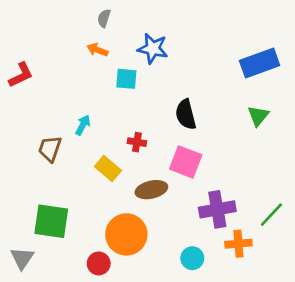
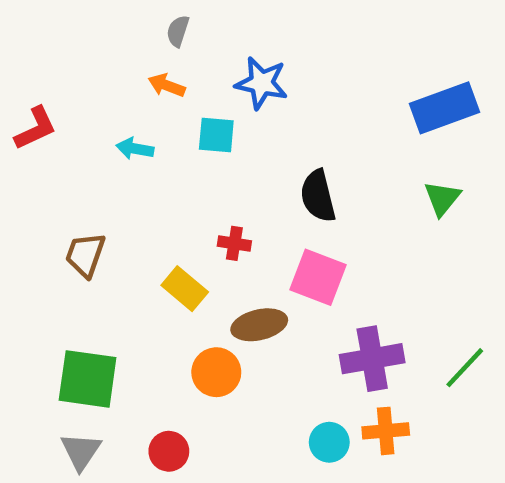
cyan arrow: (83, 125) -> (135, 149), moved, turned -108
orange circle: (126, 234) -> (216, 372), moved, size x0.7
orange cross: (238, 244) -> (386, 431), moved
gray triangle: (22, 258) -> (81, 451), moved

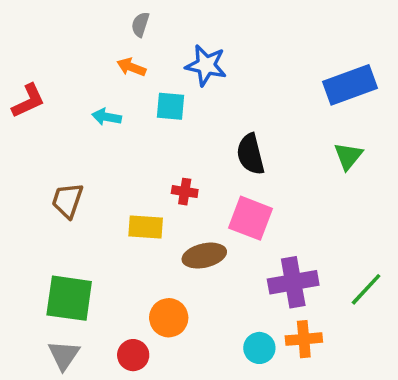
yellow rectangle: (185, 289) -> (146, 227), turned -36
orange circle: (216, 372) -> (169, 318), moved

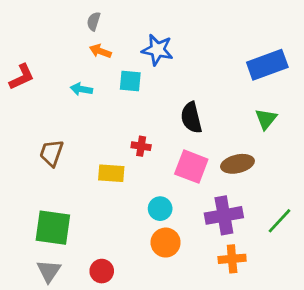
gray semicircle: (140, 24) -> (94, 21), moved
brown ellipse: (204, 256) -> (237, 164), moved
orange circle: (169, 318) -> (166, 243), moved
cyan circle: (259, 348) -> (160, 209), moved

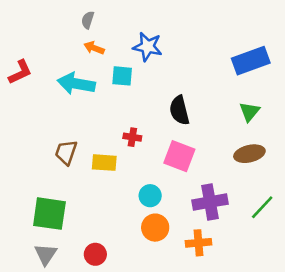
cyan arrow: (81, 89) -> (76, 84), size x1.8
brown trapezoid: (52, 153) -> (66, 152), moved
brown ellipse: (237, 164) -> (249, 154), moved
orange cross: (232, 259) -> (199, 243), moved

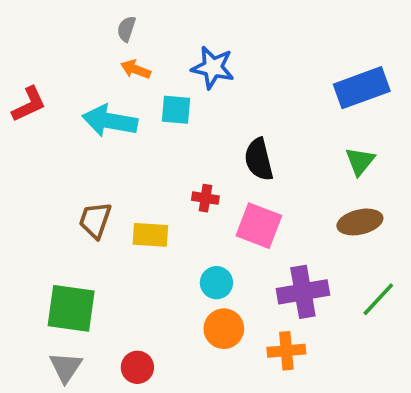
red cross: (132, 137) -> (205, 198), moved

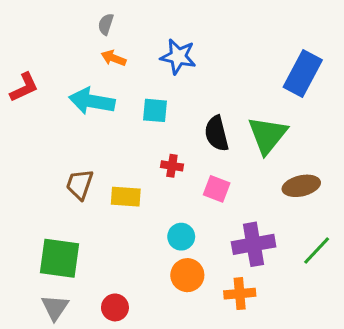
blue rectangle: (362, 88) -> (303, 73), turned -42
cyan square: (176, 110) -> (155, 110), moved
green triangle: (360, 161) -> (267, 135), moved, size x1.6
pink square: (259, 226) -> (217, 189), size x0.7

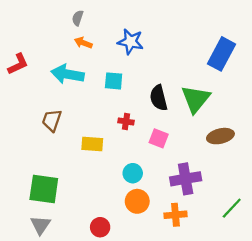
brown trapezoid: (80, 184) -> (52, 120), moved
green line: (317, 250) -> (232, 208), moved
red circle: (115, 307) -> (100, 227), moved

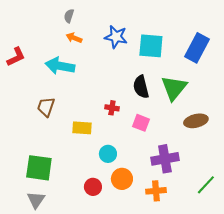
cyan square: (114, 81) -> (151, 46), moved, size x1.5
cyan circle: (133, 173) -> (108, 154), moved
red circle: (100, 227) -> (93, 187), moved

